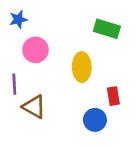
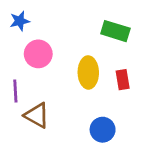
red rectangle: (113, 96) -> (123, 80), moved

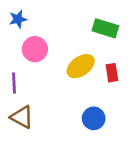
yellow ellipse: (88, 72) -> (81, 66), turned 56
brown triangle: (37, 115) -> (22, 117), moved

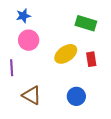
blue star: (18, 19) -> (23, 16), moved
brown triangle: (22, 117) -> (32, 95), moved

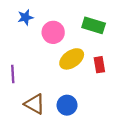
pink circle: (29, 40) -> (53, 32), moved
blue circle: (76, 96) -> (67, 105), moved

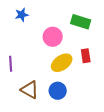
pink circle: (53, 32) -> (53, 37), moved
yellow ellipse: (72, 59) -> (62, 63), moved

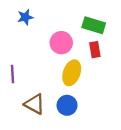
red rectangle: (86, 56) -> (95, 50), moved
yellow ellipse: (62, 63) -> (72, 73), turned -35

